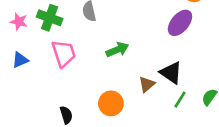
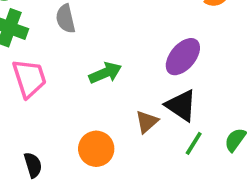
purple ellipse: (180, 23) -> (183, 57), moved

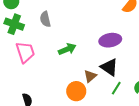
purple ellipse: (183, 57) -> (110, 40), turned 40
orange circle: (96, 149) -> (76, 91), moved

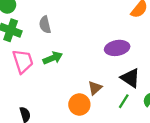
green arrow: (67, 49) -> (53, 58), moved
black triangle: (109, 67) -> (130, 78), moved

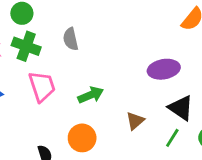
green arrow: (53, 58) -> (91, 95), moved
orange circle: (79, 105) -> (82, 138), moved

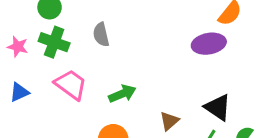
purple ellipse: (164, 69) -> (209, 44), moved
pink trapezoid: (42, 86) -> (71, 85), turned -36

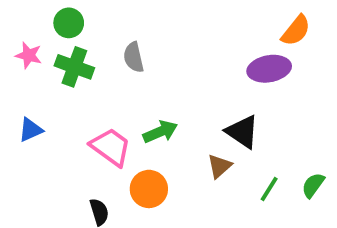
pink star: (18, 47) -> (29, 55), moved
pink trapezoid: (71, 85) -> (111, 147), moved
black triangle: (218, 107) -> (242, 132), moved

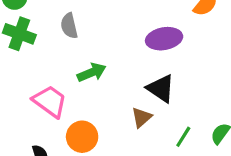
purple ellipse: (269, 69) -> (164, 39), moved
green arrow: (160, 132) -> (92, 72), moved

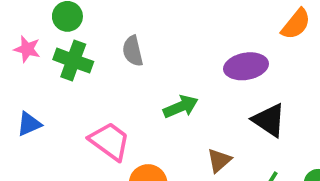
green arrow: (92, 72) -> (181, 107), moved
black triangle: (161, 88) -> (269, 120), moved

